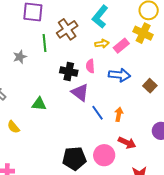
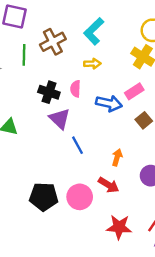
pink rectangle: (121, 46) -> (134, 91), moved
orange arrow: (119, 114) -> (117, 157), moved

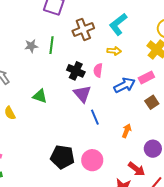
green line: (24, 55) -> (51, 45), moved
blue arrow: (109, 103) -> (125, 85), turned -45
red arrow: (109, 185) -> (137, 169), moved

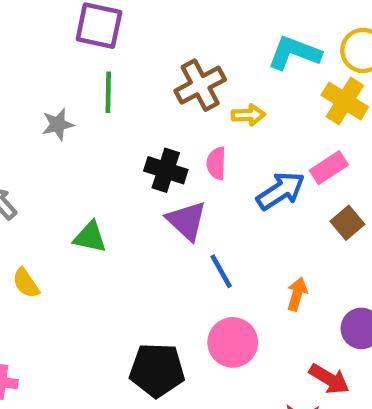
cyan L-shape: (118, 24) -> (294, 53), moved, turned 65
brown cross: (83, 29) -> (200, 85), moved
green line: (51, 45) -> (108, 92), moved
pink circle: (92, 160) -> (233, 342), moved

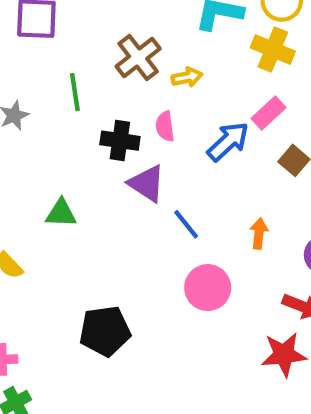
green line: (108, 92) -> (75, 92), moved
black pentagon: (157, 370) -> (105, 331), moved

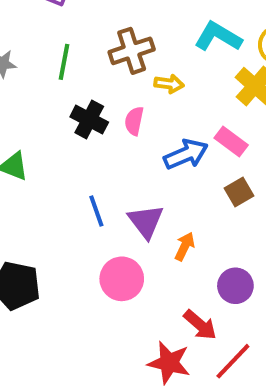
pink rectangle: (269, 113) -> (231, 141), turned 60
purple triangle: (147, 183) -> (146, 221), moved
blue line: (186, 224) -> (96, 211), moved

